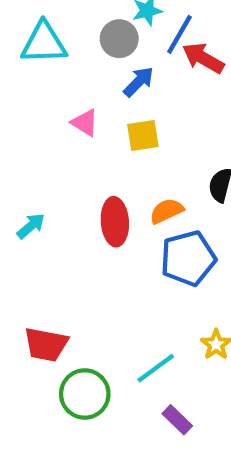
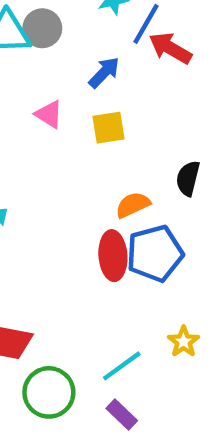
gray circle: (119, 39) -> (42, 28), moved
red ellipse: (115, 222) -> (113, 256), moved
purple rectangle: (177, 420) -> (122, 414), moved

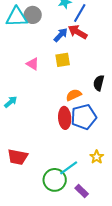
red arrow: (170, 48) -> (78, 32), moved
pink triangle: (49, 114) -> (33, 64), moved
green circle: (49, 392) -> (55, 180), moved
purple rectangle: (122, 414) -> (82, 191), moved

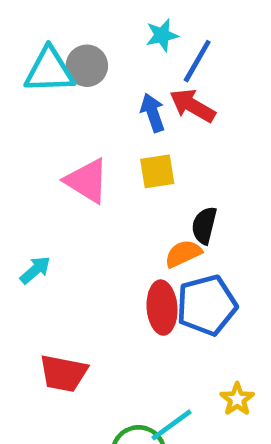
blue arrow: (61, 35) -> (153, 113), turned -63
pink triangle: (33, 64) -> (87, 181), size x1.5
black semicircle: (99, 83) -> (204, 225), moved
red trapezoid: (18, 157) -> (63, 373), moved

